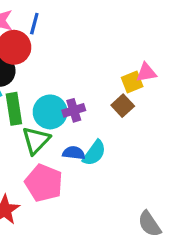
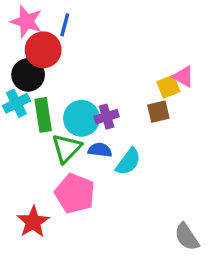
pink triangle: (146, 73) -> (183, 77), turned 40
brown square: (123, 106) -> (158, 112), turned 30
blue semicircle: (74, 153) -> (100, 150), moved

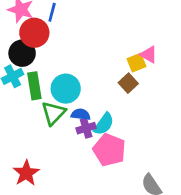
brown square: (158, 112) -> (128, 83), turned -30
purple cross: (107, 117) -> (86, 128), moved
pink pentagon: (75, 193) -> (109, 150), moved

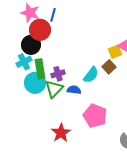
cyan circle: (66, 89) -> (35, 83), moved
cyan semicircle: (104, 124) -> (91, 75), moved
purple cross: (86, 128) -> (58, 74), moved
red star: (26, 173) -> (61, 133), moved

